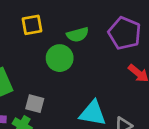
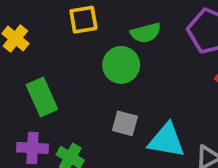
gray square: (35, 104) -> (125, 123), moved

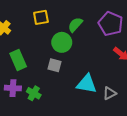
green semicircle: (146, 33) -> (75, 25), turned 147
gray square: (125, 123) -> (54, 65), moved

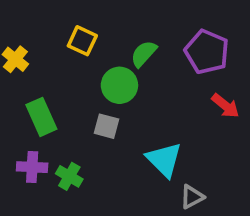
yellow square: (41, 17) -> (82, 41), turned 35
cyan triangle: (87, 84) -> (164, 160), turned 35
gray triangle: (110, 93) -> (192, 197), moved

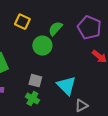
gray square: (106, 126) -> (35, 81), moved
green cross: (69, 176) -> (32, 99), moved

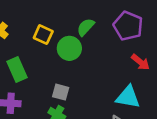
yellow square: (22, 22) -> (43, 35), moved
cyan triangle: (66, 86) -> (128, 97), moved, turned -35

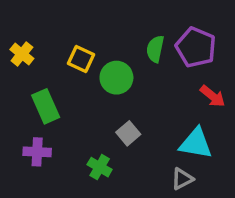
green semicircle: (86, 27) -> (155, 49), moved, turned -30
gray square: (61, 92) -> (128, 133), moved, turned 35

